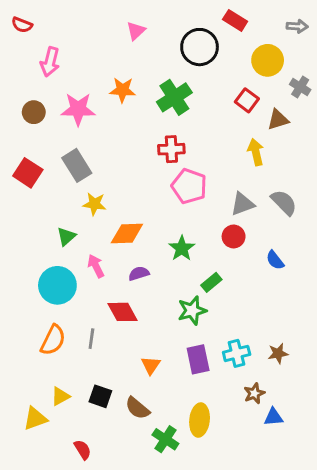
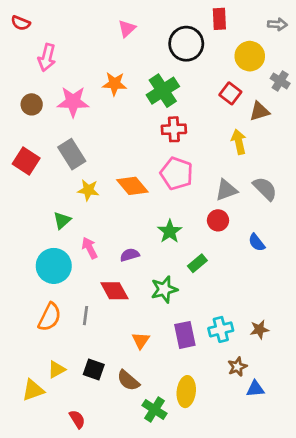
red rectangle: (235, 20) -> (219, 19), turned 55
red cross: (171, 149) -> (174, 129), moved
orange diamond: (127, 234) -> (132, 186), moved, turned 52
green star: (192, 310) -> (164, 289), moved

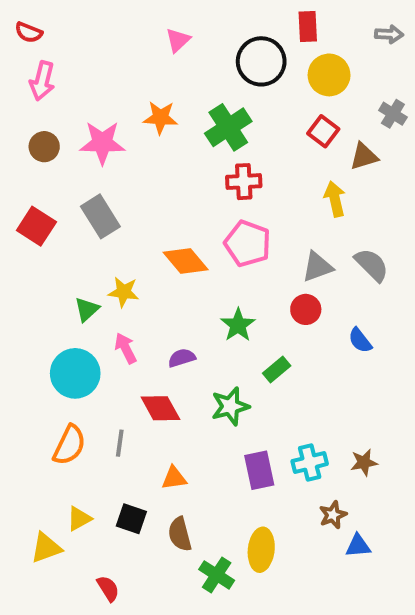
yellow circle: (250, 56) -> (329, 75), moved
pink arrow: (47, 58) -> (42, 81), moved
yellow star: (88, 190) -> (124, 292), moved
orange triangle: (141, 340) -> (174, 478), moved, turned 48
brown semicircle: (128, 380) -> (180, 534), turned 35

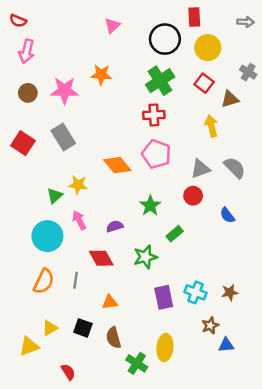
green cross: (228, 127) -> (160, 81), moved
cyan cross: (310, 463) -> (196, 292), turned 35

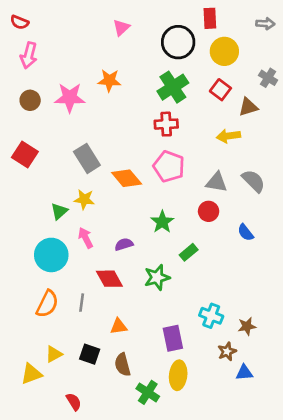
yellow arrow: (211, 126) -> (228, 136), turned -85
gray rectangle: (63, 137) -> (87, 158), moved
gray triangle: (200, 169) -> (216, 182), turned 30
brown star: (230, 292) -> (247, 326), moved
purple rectangle: (164, 297) -> (173, 338), moved

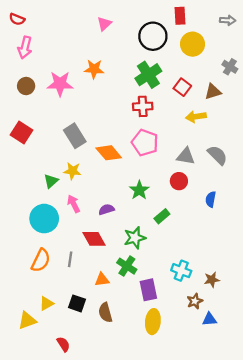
red square: (220, 90) -> (182, 87), moved
blue semicircle: (246, 232) -> (211, 199), turned 49
green cross: (148, 392) -> (127, 266), moved

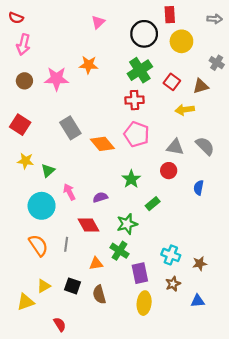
yellow star: (72, 171) -> (26, 161), moved
orange semicircle: (41, 260) -> (38, 245), turned -60
brown star: (195, 301) -> (173, 284), moved

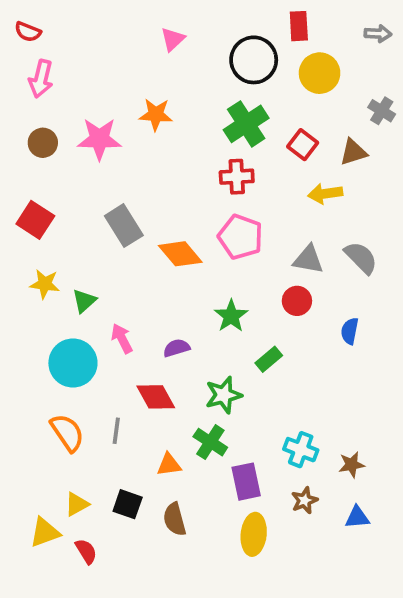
blue triangle: (198, 301) -> (357, 517), moved
red semicircle: (60, 324) -> (86, 551), moved

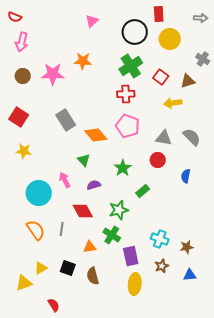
green triangle: (84, 301) -> (84, 160), moved, turned -32
red semicircle: (86, 551) -> (54, 305), moved

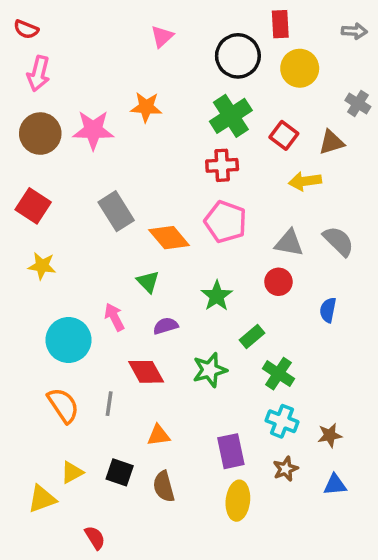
brown circle: (23, 76) -> (40, 134), size x1.5
green cross: (112, 235) -> (278, 374), moved

